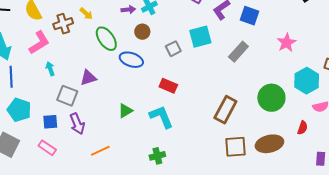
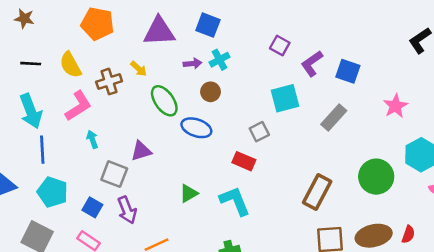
gray square: (173, 49) -> (259, 132), moved
blue square: (50, 122) -> (92, 207), turned 35
red semicircle: (303, 128) -> (408, 234), moved

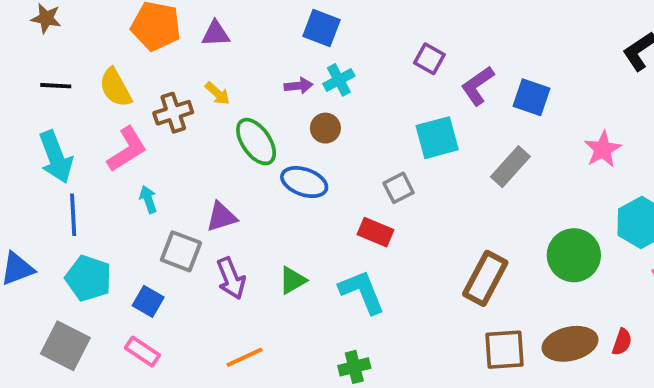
purple triangle: (159, 31) -> (216, 34), moved, size x0.6
purple arrow: (127, 210) -> (231, 278), moved

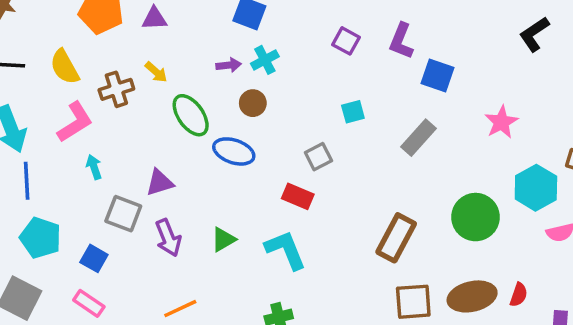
purple L-shape: (478, 86) -> (401, 41), moved, turned -33
cyan square: (437, 138) -> (353, 112), size x0.6

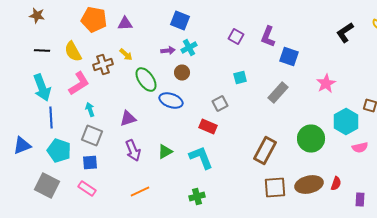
gray square: (123, 214) -> (92, 136), moved
blue square: (94, 258) -> (90, 162), turned -35

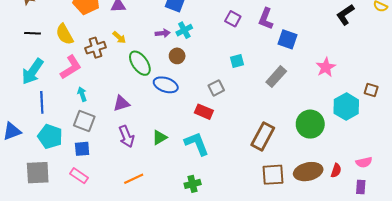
cyan arrow: (42, 88) -> (33, 71), turned 56
pink semicircle: (360, 148) -> (364, 162), moved
gray square: (47, 186) -> (38, 173), turned -30

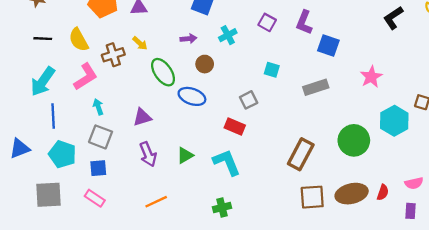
cyan cross: (184, 30) -> (228, 35), moved
cyan square: (237, 61) -> (272, 70), turned 32
gray rectangle: (276, 77) -> (316, 87), turned 30

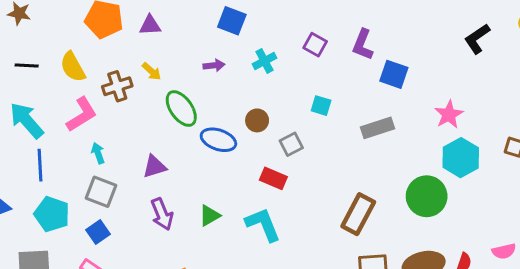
brown circle: (205, 64) -> (257, 120), moved
cyan arrow: (43, 81) -> (27, 120), turned 104
cyan hexagon: (394, 121) -> (461, 158), moved
blue square: (98, 168) -> (98, 232), turned -30

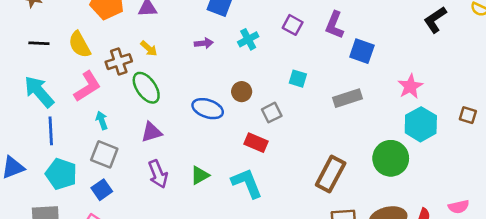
green ellipse: (181, 109) -> (146, 88), moved

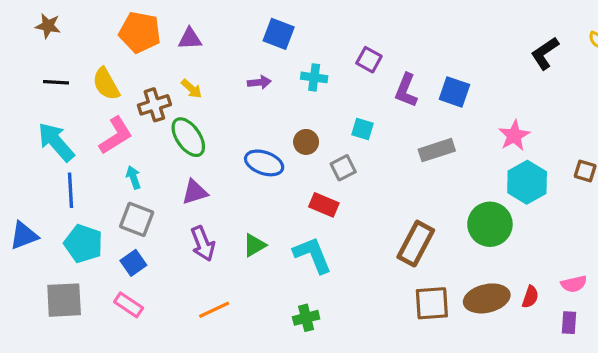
purple L-shape: (334, 25) -> (406, 90), moved
cyan cross: (248, 39) -> (314, 77), turned 36
cyan square: (298, 79) -> (363, 129), moved

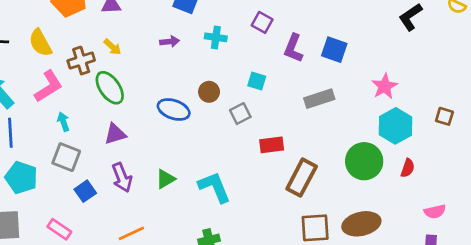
red rectangle: (324, 205) -> (272, 145), moved, turned -30
blue square: (133, 263) -> (85, 191), moved
red semicircle: (530, 297) -> (408, 168), moved

